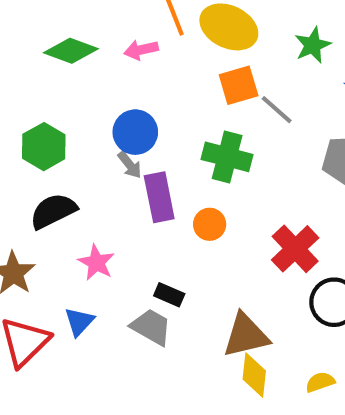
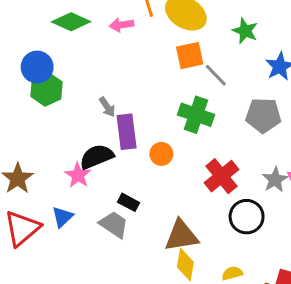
green star: (313, 45) -> (245, 31), turned -30
blue circle: (135, 132) -> (37, 67), moved
green cross: (227, 157) -> (196, 115), moved
black semicircle: (53, 211) -> (97, 157), moved

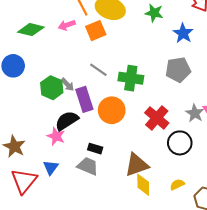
orange square: (190, 56) -> (96, 31), moved
gray line: (216, 75) -> (98, 70), moved
green hexagon: (46, 89) -> (52, 88), moved
orange circle: (161, 154) -> (112, 110), size x1.6

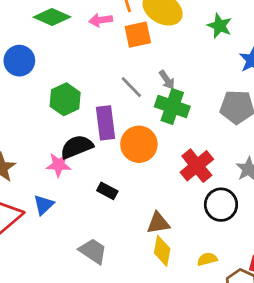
gray arrow: (68, 85) -> (167, 80), moved
pink star: (56, 136) -> (59, 165), turned -30
brown triangle: (137, 165) -> (158, 223), size x0.7
gray trapezoid: (88, 166) -> (93, 251), moved

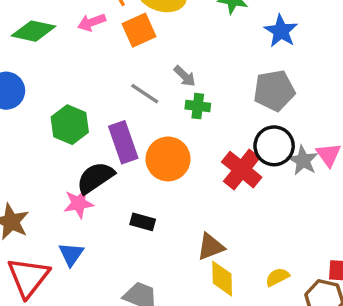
green cross: (172, 107) -> (198, 106), size x0.6
black circle: (221, 205) -> (274, 146), moved

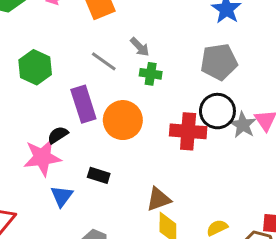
green hexagon: (70, 125) -> (35, 67), moved
red cross: (242, 170) -> (188, 131), turned -36
black semicircle: (95, 178) -> (58, 135), size x0.6
pink star: (79, 203) -> (42, 157), size x1.4
blue triangle: (71, 254) -> (62, 196), moved

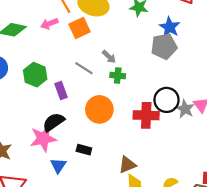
gray pentagon: (219, 62) -> (164, 46), moved
purple rectangle: (83, 104) -> (61, 90), moved, size x0.7
black semicircle: (58, 135) -> (53, 122), size x1.5

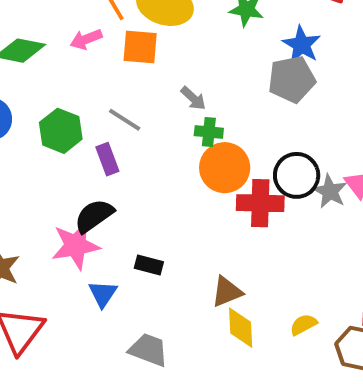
orange square: (80, 28) -> (140, 47), turned 30
gray line: (84, 68) -> (125, 120), moved
orange circle: (99, 109) -> (225, 168), moved

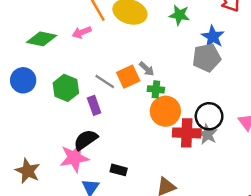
orange square: (140, 47) -> (128, 77), moved, turned -30
gray star: (330, 191) -> (207, 134), moved

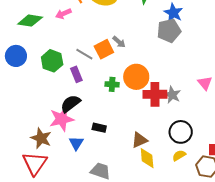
green cross: (156, 89) -> (112, 84), moved
black circle: (209, 116) -> (181, 132), moved
brown star: (28, 171) -> (41, 138), moved

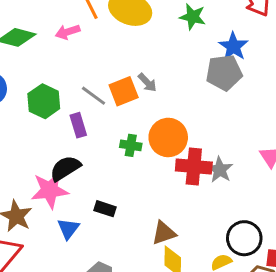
black circle: (181, 132) -> (244, 238), moved

